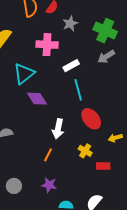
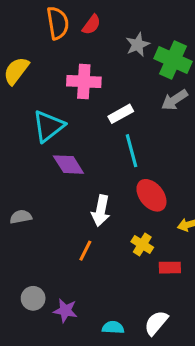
gray star: (70, 24) -> (138, 45), moved
purple star: (49, 185) -> (65, 311), moved

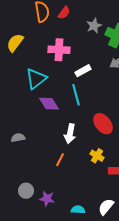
cyan line: (131, 151) -> (76, 95), moved

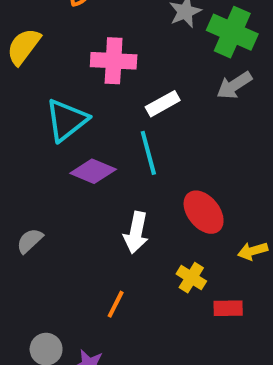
purple diamond: (49, 104) -> (93, 171), turned -35
gray semicircle: (18, 138) -> (30, 241), turned -32
orange line: (60, 160) -> (116, 304), moved

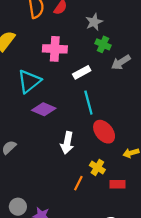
green cross: (232, 32) -> (103, 44), moved, size x0.6
cyan line: (148, 153) -> (88, 103), moved
orange line: (116, 304) -> (78, 183), moved

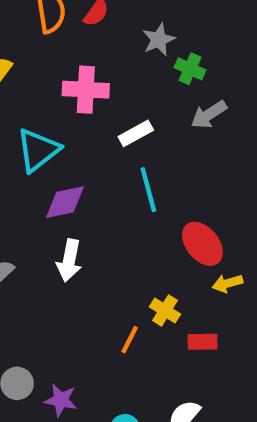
green cross: (103, 44) -> (190, 69), moved
purple diamond: (44, 109) -> (65, 202), turned -35
red ellipse: (104, 132) -> (202, 244), moved
white arrow: (67, 143) -> (69, 260), moved

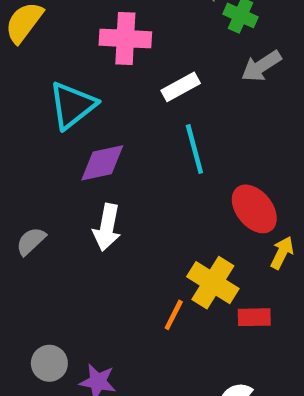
yellow arrow: (227, 283) -> (282, 253), turned 132
yellow cross: (165, 310) -> (213, 283), size x1.5

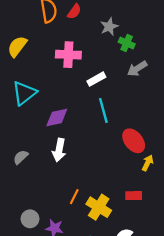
cyan triangle: (72, 105) -> (24, 93), moved
yellow cross: (213, 283) -> (99, 207), moved
orange line: (174, 315) -> (74, 197), moved

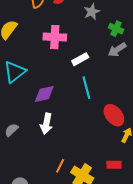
green cross: (127, 43) -> (116, 29), moved

